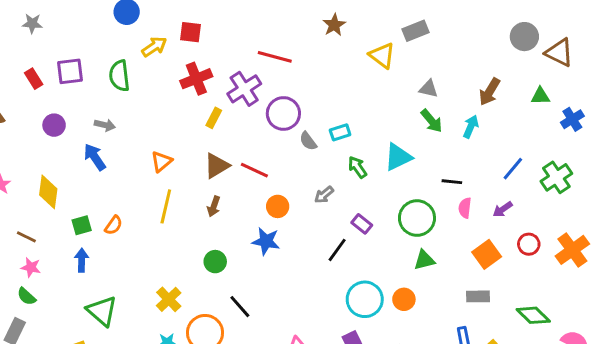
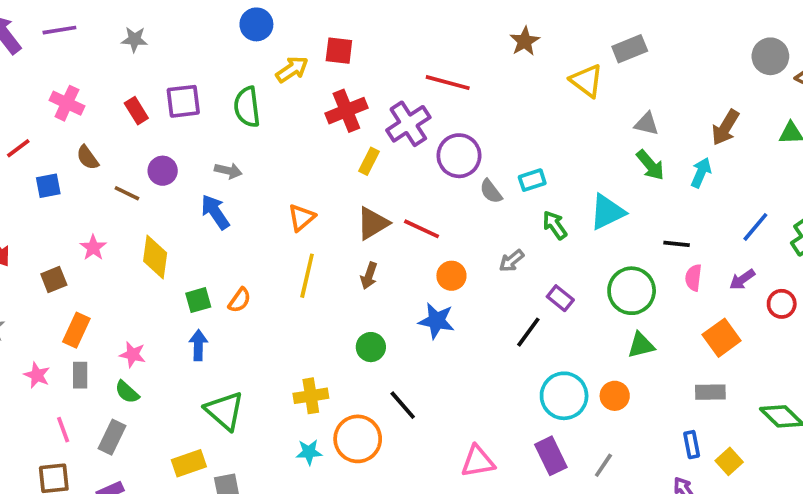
brown line: (26, 237) -> (127, 193), moved
red circle: (529, 244) -> (782, 304), moved
yellow cross: (169, 299) -> (311, 396), turned 35

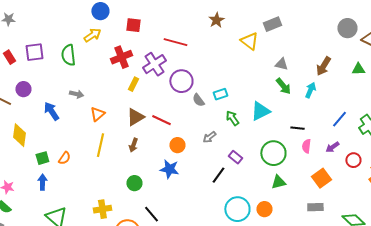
blue circle: (256, 24) -> (100, 11), moved
red square: (339, 51) -> (133, 25), moved
gray arrow: (228, 171) -> (76, 94), moved

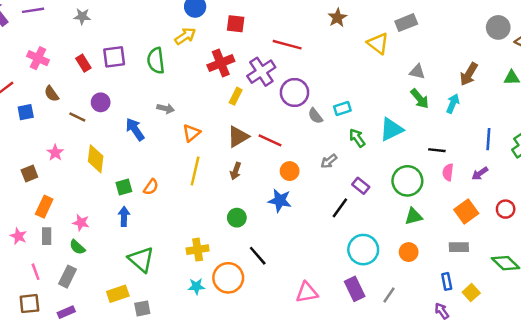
blue line: (339, 119) -> (488, 139), turned -36
red circle: (353, 160) -> (506, 209), moved
orange circle: (264, 209) -> (409, 252), moved

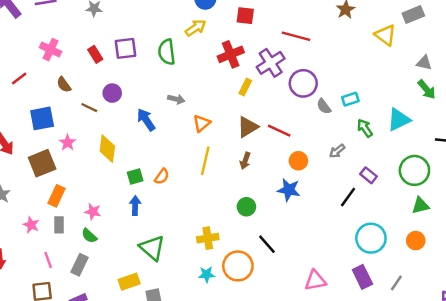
blue square: (26, 112) -> (42, 118), moved, size x1.5
brown square: (29, 173) -> (42, 163), size x1.6

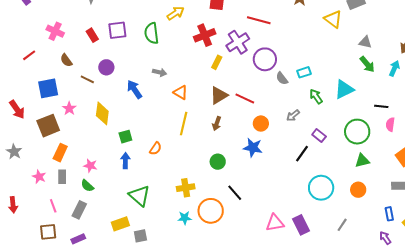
orange triangle: (202, 123) -> (181, 92), turned -49
orange semicircle: (162, 176) -> (156, 149), moved
purple rectangle: (362, 277) -> (301, 225), moved

